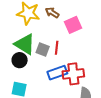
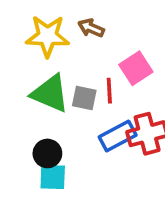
pink square: (73, 25) -> (136, 68), moved
black circle: (20, 60) -> (47, 153), moved

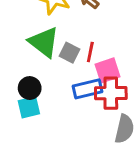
pink square: (136, 68) -> (108, 70), moved
cyan square: (53, 177) -> (29, 107), turned -30

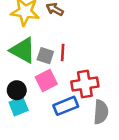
pink square: (108, 70) -> (46, 80), moved
blue rectangle: (88, 89) -> (66, 106), moved

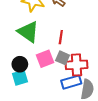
gray square: (45, 56) -> (63, 58), moved
blue rectangle: (66, 106) -> (71, 82), moved

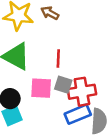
pink square: (45, 59) -> (41, 88), turned 30

